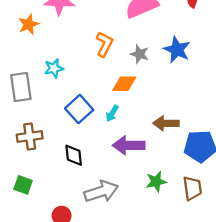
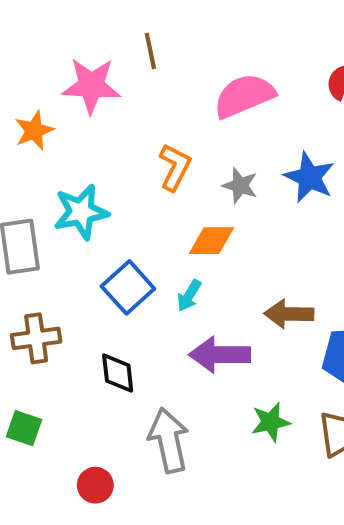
cyan star: (54, 68) -> (81, 212), size x1.5
gray arrow: (101, 191) -> (169, 440), turned -84

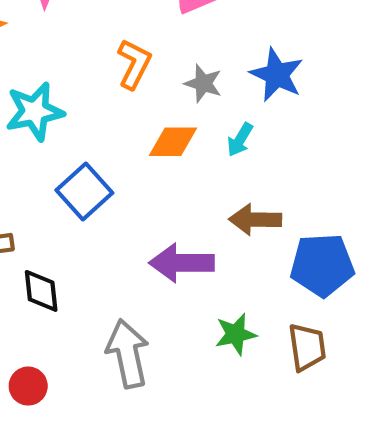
cyan arrow: (189, 296) -> (240, 140), moved
black diamond: (118, 373) -> (41, 291), moved
red circle: (95, 485) -> (28, 386), moved

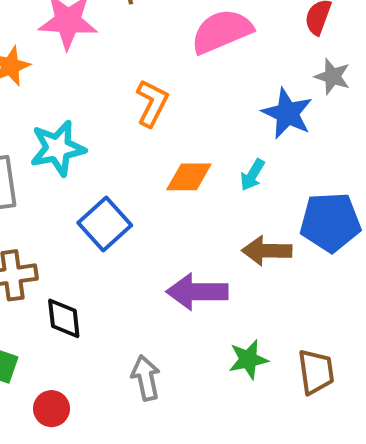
gray star: (203, 83) -> (332, 76), moved
blue pentagon: (322, 265) -> (330, 222), moved
gray arrow: (128, 354) -> (146, 378), size x0.7

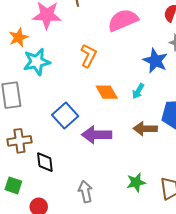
cyan star: (58, 148) -> (37, 62), moved
orange diamond: (189, 177) -> (107, 92), turned 60
purple arrow: (197, 292) -> (97, 135), moved

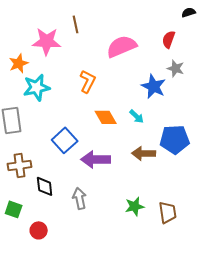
cyan arrow: (138, 91) -> (137, 116), turned -77
gray arrow: (85, 192) -> (80, 198), moved

